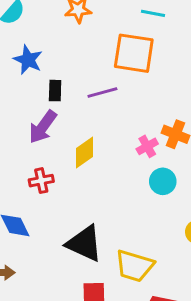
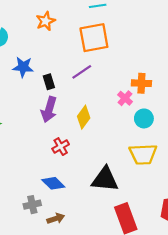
yellow trapezoid: (134, 266) -> (143, 154), moved

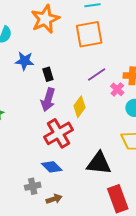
orange star: (46, 21) -> (45, 19), size x1.6
purple line: (82, 72) -> (97, 75), moved
red cross: (61, 147) -> (59, 133), size x1.8

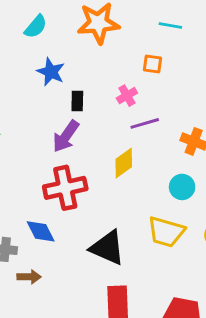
orange square: (89, 34) -> (153, 64), size x0.5
pink cross: (117, 89) -> (127, 96), moved
yellow diamond: (80, 107) -> (124, 163), moved

